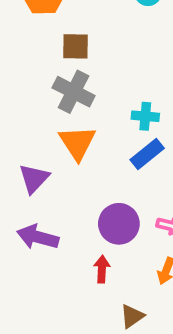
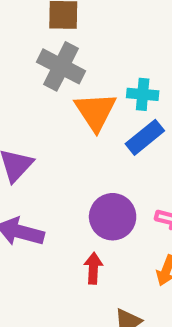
orange triangle: (77, 143) -> (95, 112), moved

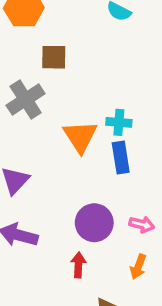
gray cross: (61, 66) -> (26, 99), moved, turned 30
blue rectangle: (145, 137) -> (121, 158), turned -60

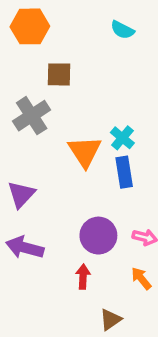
cyan cross: (119, 122) -> (122, 138), turned 35
orange arrow: (138, 267) -> (141, 278), turned 120

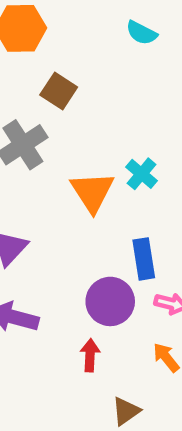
brown square: (59, 74) -> (59, 91), turned 32
blue rectangle: (124, 172) -> (144, 259), moved

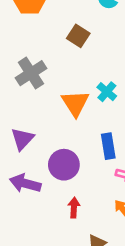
brown square: (59, 91) -> (78, 36), moved
purple circle: (110, 301) -> (64, 165), moved

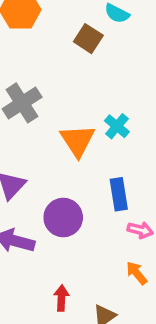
brown square: (78, 36) -> (88, 39), moved
red arrow: (74, 208) -> (61, 298), moved

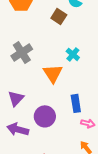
cyan cross: (117, 126) -> (73, 54), moved

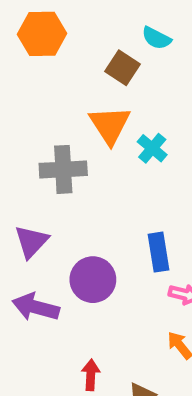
gray cross: (22, 52) -> (63, 169), moved, turned 30
orange triangle: (53, 73) -> (110, 125), moved

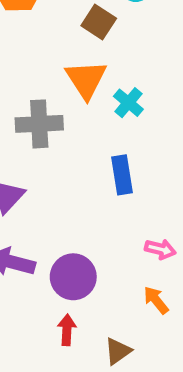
blue rectangle: (159, 252) -> (122, 175), moved
purple circle: (93, 280) -> (73, 277), moved

